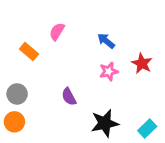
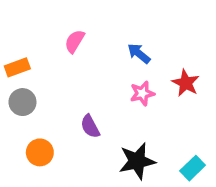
orange rectangle: (29, 51) -> (17, 67), moved, turned -60
gray circle: (17, 94) -> (22, 102), moved
orange circle: (14, 122) -> (40, 152), moved

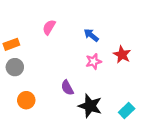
purple semicircle: (90, 126) -> (67, 88), moved
black star: (137, 161) -> (90, 106), turned 30

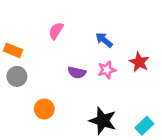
orange rectangle: (11, 44) -> (13, 50), turned 42
purple semicircle: (67, 88) -> (77, 73), moved, turned -49
orange circle: (26, 100) -> (44, 109), moved

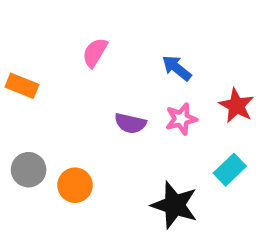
gray circle: (17, 76) -> (29, 170), moved
cyan rectangle: (144, 126) -> (230, 170), moved

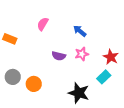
red star: (236, 106) -> (111, 57), moved

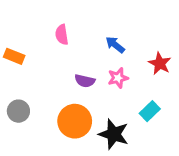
pink semicircle: (43, 24) -> (62, 35), turned -40
red star: (111, 57) -> (160, 63), moved
orange circle: (34, 84) -> (75, 121), moved, size x1.5

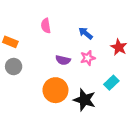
gray circle: (18, 111) -> (14, 67), moved

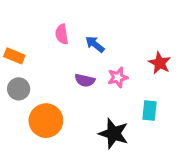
blue arrow: (86, 33) -> (95, 44), moved
cyan rectangle: (111, 83) -> (150, 111), turned -40
orange circle: (55, 90) -> (46, 121), moved

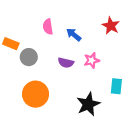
red star: (160, 63) -> (111, 26), moved
gray circle: (19, 89) -> (29, 57), moved
black star: (114, 134) -> (88, 104), turned 30

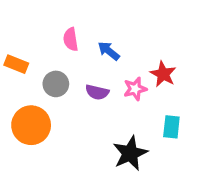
red star: (111, 26) -> (163, 74), moved
gray circle: (29, 57) -> (56, 84), moved
orange circle: (36, 94) -> (31, 125), moved

